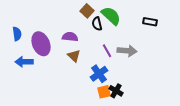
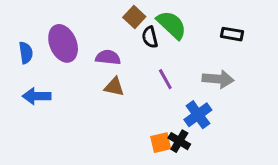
purple ellipse: (41, 44) -> (63, 43), moved
gray arrow: (127, 51) -> (218, 79), moved
brown triangle: (74, 56) -> (114, 87), turned -32
blue cross: (99, 74) -> (198, 115), moved

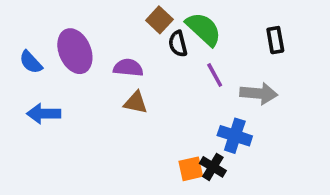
black rectangle: (232, 34) -> (275, 40), turned 70
blue semicircle: (26, 53) -> (31, 62), turned 145
purple line: (165, 79) -> (215, 75), moved
blue cross: (198, 115) -> (235, 136), turned -36

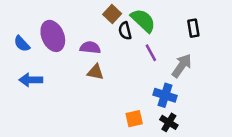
gray arrow: (259, 93) -> (182, 66), turned -60
black cross: (213, 167) -> (169, 122), moved

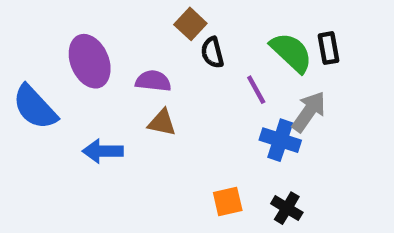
green semicircle: (143, 20) -> (291, 52), moved
blue semicircle: (22, 44) -> (35, 107), moved, size x1.6
blue arrow: (31, 80) -> (103, 151), moved
blue cross: (165, 95) -> (280, 140), moved

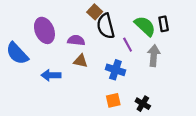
black semicircle: (212, 52) -> (106, 26), size x1.6
gray arrow: (309, 112) -> (154, 56), turned -30
blue cross: (280, 140) -> (115, 70), moved

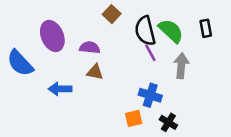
black rectangle: (164, 24) -> (206, 28), moved
black semicircle: (106, 26) -> (145, 31), moved
blue cross: (115, 70) -> (150, 95), moved

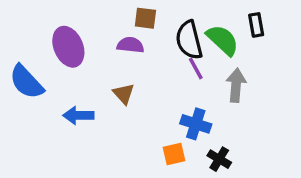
brown square: (112, 14) -> (145, 18), turned -36
black rectangle: (206, 28) -> (256, 25), moved
purple semicircle: (90, 48) -> (130, 45), moved
brown triangle: (95, 72) -> (124, 94), turned 36

